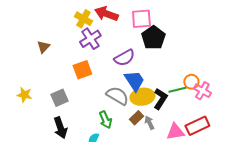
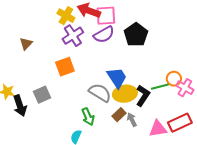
pink square: (141, 19) -> (106, 16), moved
purple semicircle: (124, 58) -> (104, 35), moved
black arrow: (60, 128) -> (20, 106), moved

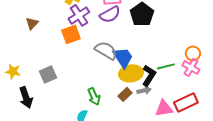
orange square: (65, 67) -> (71, 34), moved
orange circle: (174, 79) -> (193, 53), moved
gray semicircle: (100, 93) -> (106, 50), moved
black arrow: (20, 106) -> (26, 97), moved
gray arrow: (132, 120) -> (144, 90), moved, turned 104

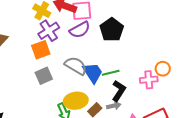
green line: (166, 66) -> (111, 73), moved
pink cross: (191, 67) -> (149, 80), moved, turned -36
yellow ellipse: (131, 73) -> (76, 101), moved
gray square: (48, 74) -> (44, 76), moved

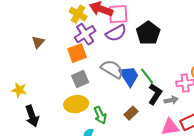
green line: (111, 73) -> (147, 76), turned 66
yellow ellipse: (76, 101) -> (76, 104), moved
gray arrow: (114, 106) -> (171, 100), moved

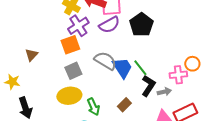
brown triangle: (38, 42) -> (31, 55), moved

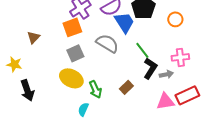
orange circle: (192, 64) -> (175, 19), moved
blue trapezoid: (122, 68) -> (124, 22), moved
yellow ellipse: (69, 96) -> (71, 78), turned 35

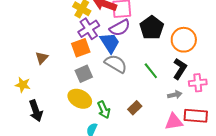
orange circle: (175, 19) -> (184, 40), size x1.6
blue trapezoid: (124, 22) -> (110, 43), moved
pink cross: (180, 57) -> (198, 83), moved
black L-shape: (150, 68) -> (180, 69), moved
red rectangle: (187, 95) -> (196, 116), turned 30

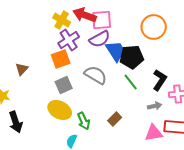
black pentagon: (152, 28) -> (132, 57), moved, turned 30
orange circle: (184, 40) -> (154, 27), moved
blue trapezoid: (110, 43) -> (116, 51), moved

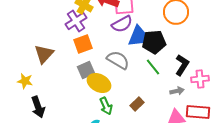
purple cross: (69, 40) -> (76, 21), moved
blue trapezoid: (116, 51) -> (138, 36), turned 55
brown triangle: (22, 69) -> (44, 54), size x1.5
yellow ellipse: (60, 110) -> (99, 83), moved

